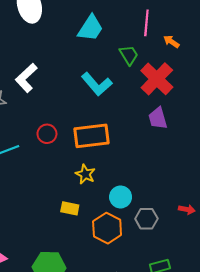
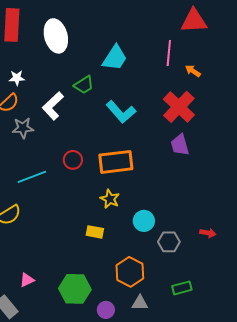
green trapezoid: (129, 55) -> (84, 85), moved, turned 90
orange hexagon: (107, 228) -> (130, 272), moved

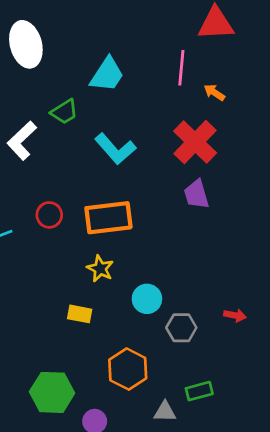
gray triangle: (140, 303) -> (165, 412), moved

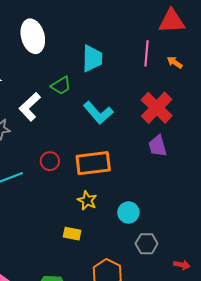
cyan trapezoid: (107, 75) -> (92, 58), turned -32
orange arrow: (214, 92) -> (175, 62), moved
cyan circle: (147, 299) -> (128, 212), moved
red arrow: (235, 315) -> (182, 265), moved

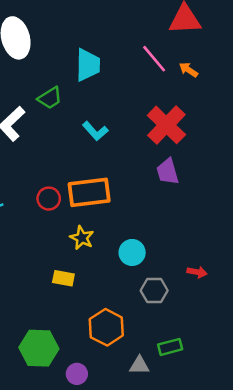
pink line: (147, 53) -> (154, 59), turned -45
cyan L-shape: (98, 113) -> (95, 131), size x0.7
red circle: (50, 161) -> (49, 199), moved
red arrow: (182, 265) -> (197, 272), moved

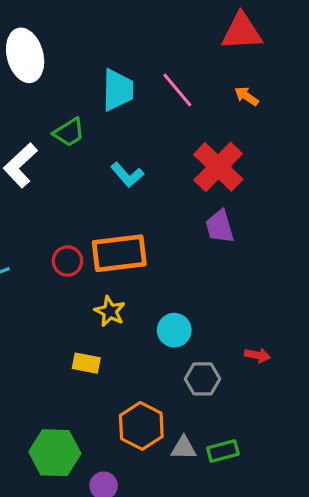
pink line: (154, 59) -> (177, 90), moved
gray triangle: (139, 365) -> (184, 448), moved

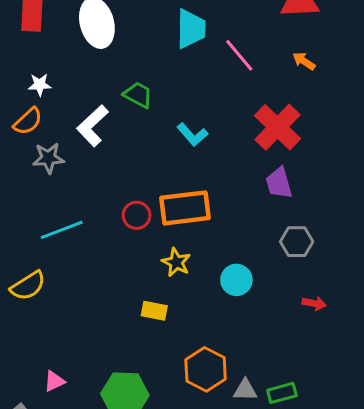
cyan trapezoid: (118, 90) -> (191, 29), moved
green trapezoid: (69, 132) -> (138, 95), turned -120
gray hexagon: (203, 379) -> (297, 242), moved

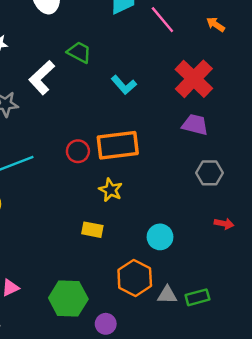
purple trapezoid: (279, 183) -> (195, 125), turned 120
cyan circle: (236, 280) -> (160, 237), moved

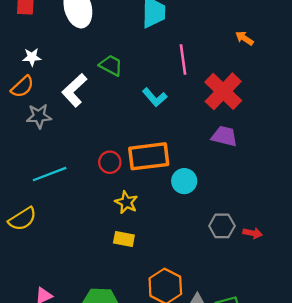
pink line: (162, 20) -> (183, 59), moved, turned 32
gray hexagon: (209, 173) -> (222, 226), moved
yellow star: (111, 190) -> (126, 202), moved
cyan circle: (160, 237) -> (184, 181), moved

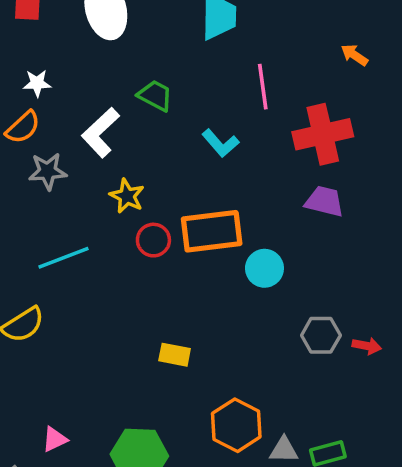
red cross: (223, 91) -> (323, 134), turned 33
yellow star: (126, 202) -> (127, 196), moved

